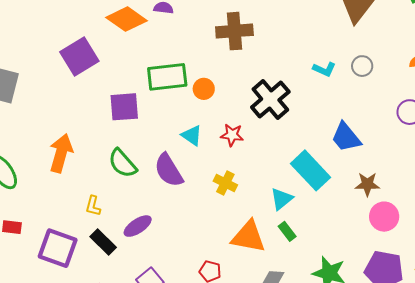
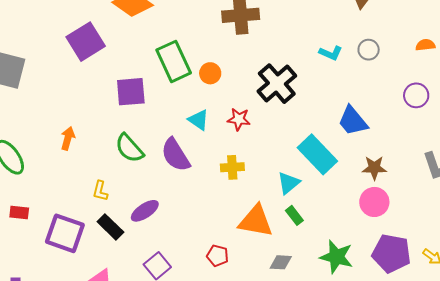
green rectangle: (167, 77) -> (174, 61), turned 72
orange arrow: (61, 153) -> (68, 138), size x0.6
yellow cross: (225, 183) -> (232, 167), turned -30
pink circle: (384, 217) -> (374, 202), moved

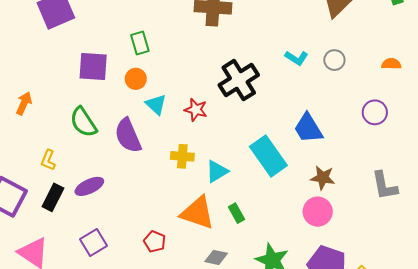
green rectangle: (174, 61) -> (140, 43), size x0.6
orange circle: (210, 73) -> (136, 79), moved
cyan triangle: (289, 183) -> (217, 171), moved
black rectangle: (110, 227) -> (53, 197), turned 64

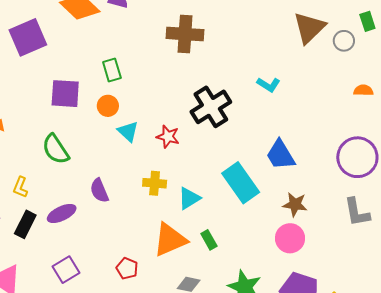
gray circle: (334, 60) -> (344, 41), moved
purple circle: (375, 112) -> (357, 157), moved, size x1.6
purple semicircle: (128, 136) -> (99, 191), moved, size x0.7
orange triangle: (198, 213) -> (170, 240), turned -42

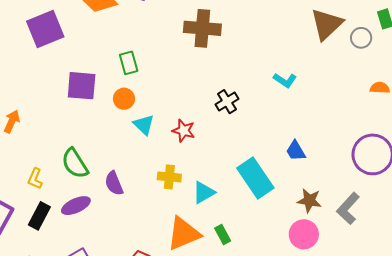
black cross: (211, 107) -> (227, 102), size x0.6
green semicircle: (56, 149) -> (75, 163), moved
blue trapezoid: (280, 155) -> (296, 151), size x0.7
gray L-shape: (357, 212) -> (348, 208), moved, turned 52

